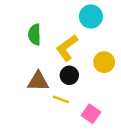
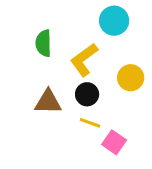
yellow line: (61, 99) -> (90, 123), moved

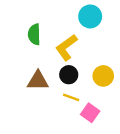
yellow circle: (131, 78) -> (103, 76), moved

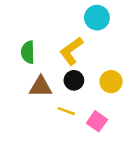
green semicircle: (34, 34) -> (28, 52), moved
yellow line: (71, 97) -> (66, 111), moved

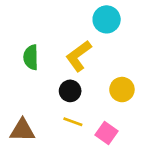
black circle: (74, 80) -> (70, 91), moved
brown triangle: (41, 87) -> (22, 130), moved

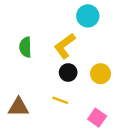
black circle: (70, 91) -> (68, 73), moved
pink square: (107, 133) -> (97, 118), moved

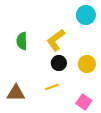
cyan circle: (88, 16) -> (86, 15), moved
yellow line: (60, 100) -> (52, 87), turned -40

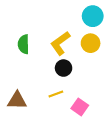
yellow circle: (87, 64) -> (91, 43), moved
pink square: (84, 102) -> (80, 107), moved

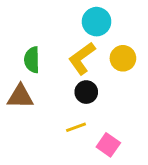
cyan circle: (93, 16) -> (97, 22), moved
brown triangle: (17, 100) -> (20, 96), moved

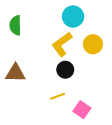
green semicircle: (32, 60) -> (15, 25), moved

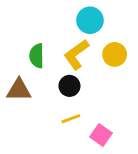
green semicircle: (15, 25) -> (37, 56), moved
black circle: (65, 70) -> (69, 86), moved

